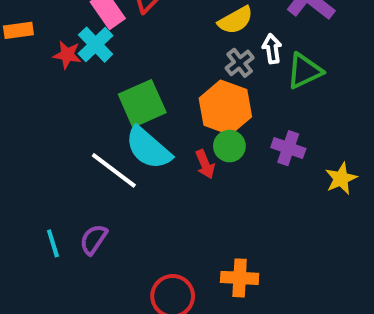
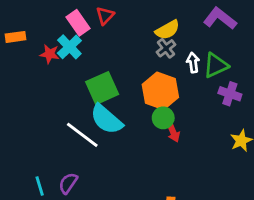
white arrow: (272, 49) -> (193, 62), moved
gray cross: (240, 63) -> (166, 48), moved
purple cross: (288, 148) -> (230, 94), moved
red arrow: (205, 164) -> (173, 132), moved

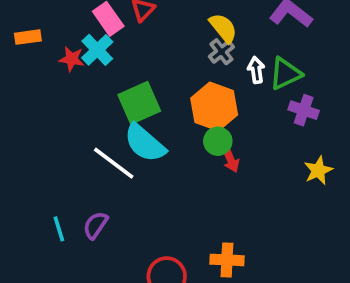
yellow semicircle: (167, 30) -> (223, 28), turned -100

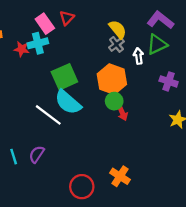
cyan cross: (97, 50) -> (38, 43), turned 30
green triangle: (285, 74) -> (157, 44), moved
orange cross: (227, 260) -> (120, 176), turned 30

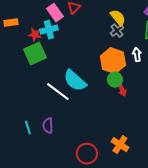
white arrow: (138, 56) -> (137, 55), moved
green square: (64, 77) -> (35, 54), moved
purple semicircle: (37, 154) -> (48, 126), turned -35

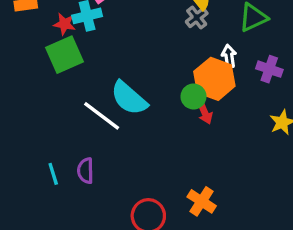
orange hexagon: (113, 61) -> (214, 79), moved

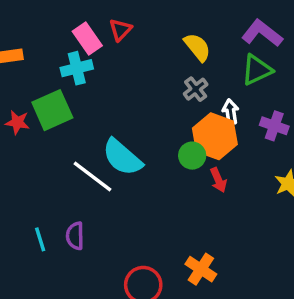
gray cross: (197, 17) -> (196, 89), moved
red star: (64, 24) -> (17, 122), moved
red arrow: (205, 113) -> (218, 180), moved

